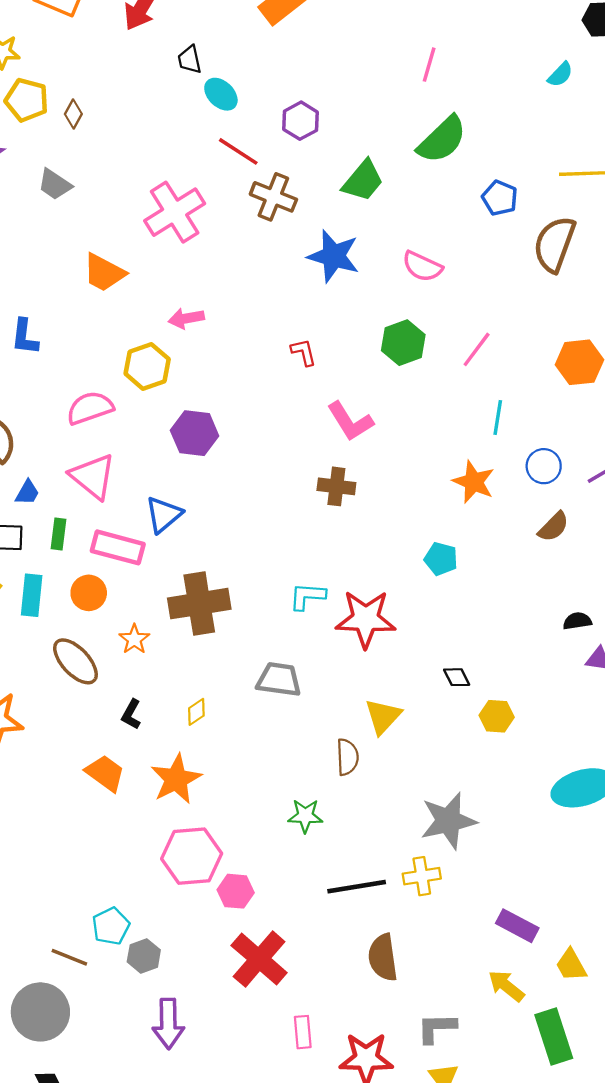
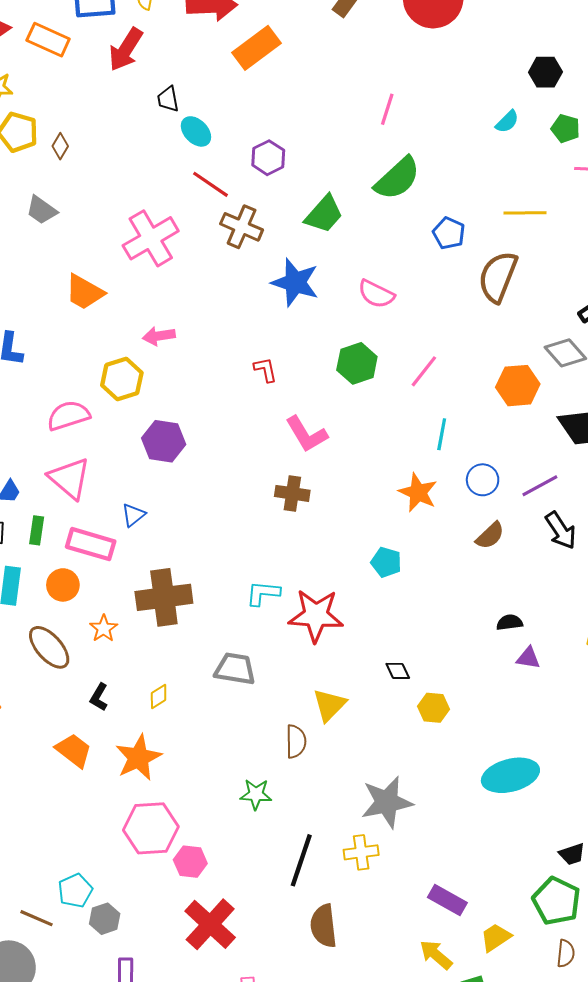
blue triangle: (164, 514) -> (133, 515), size x0.7
black line: (357, 887) -> (301, 860), turned -64
yellow trapezoid: (571, 965) -> (496, 937), turned 84

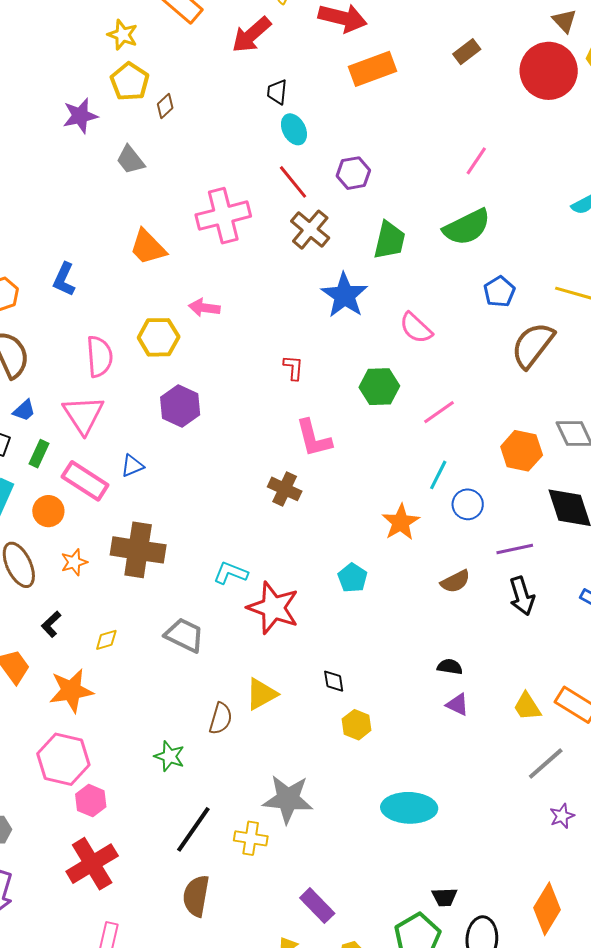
green trapezoid: (324, 214) -> (389, 240), turned -45
pink semicircle: (68, 416) -> (99, 357), turned 87
blue circle: (483, 480) -> (468, 504), moved

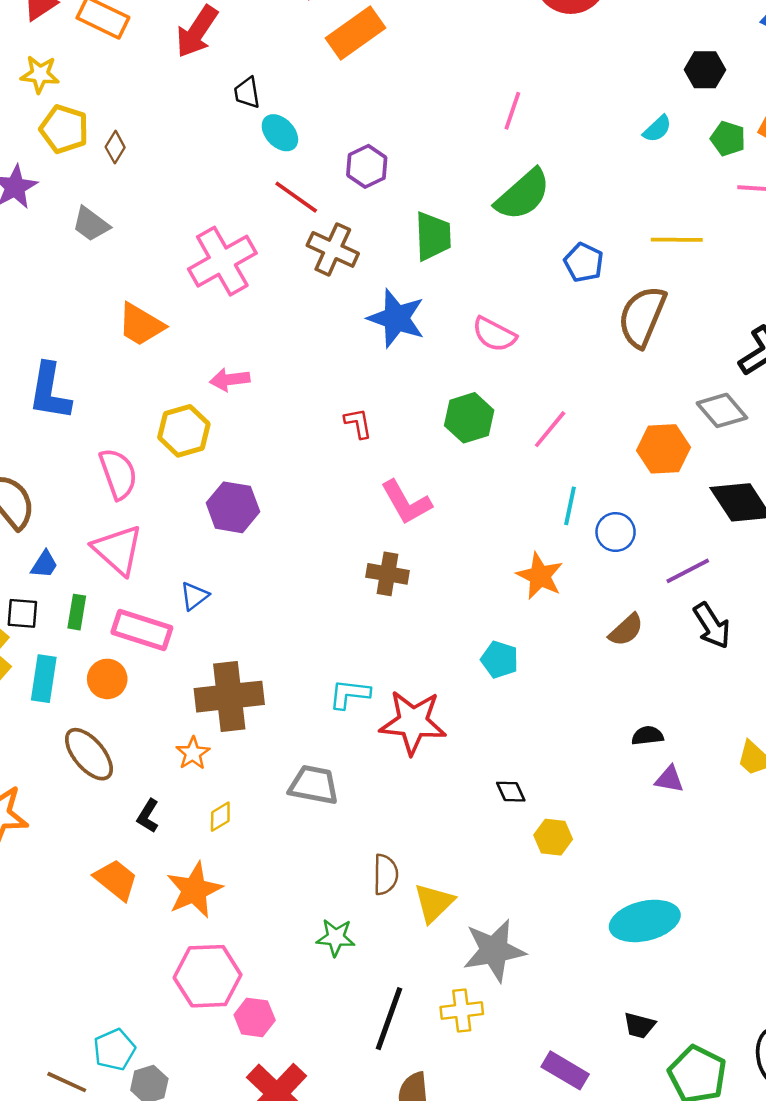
blue L-shape: (64, 279) -> (50, 392), size x1.4
orange star: (74, 562) -> (193, 753), moved
yellow triangle: (261, 694) -> (434, 903), moved
black trapezoid: (444, 897) -> (639, 1025), moved, turned 32

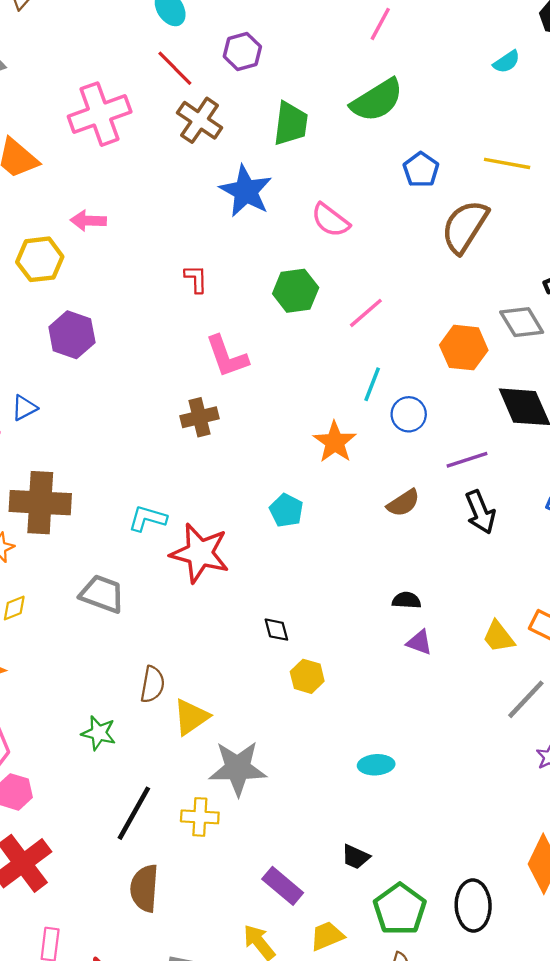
brown cross: (388, 574) -> (199, 417), turned -33
cyan ellipse: (645, 921) -> (376, 765), size x0.6

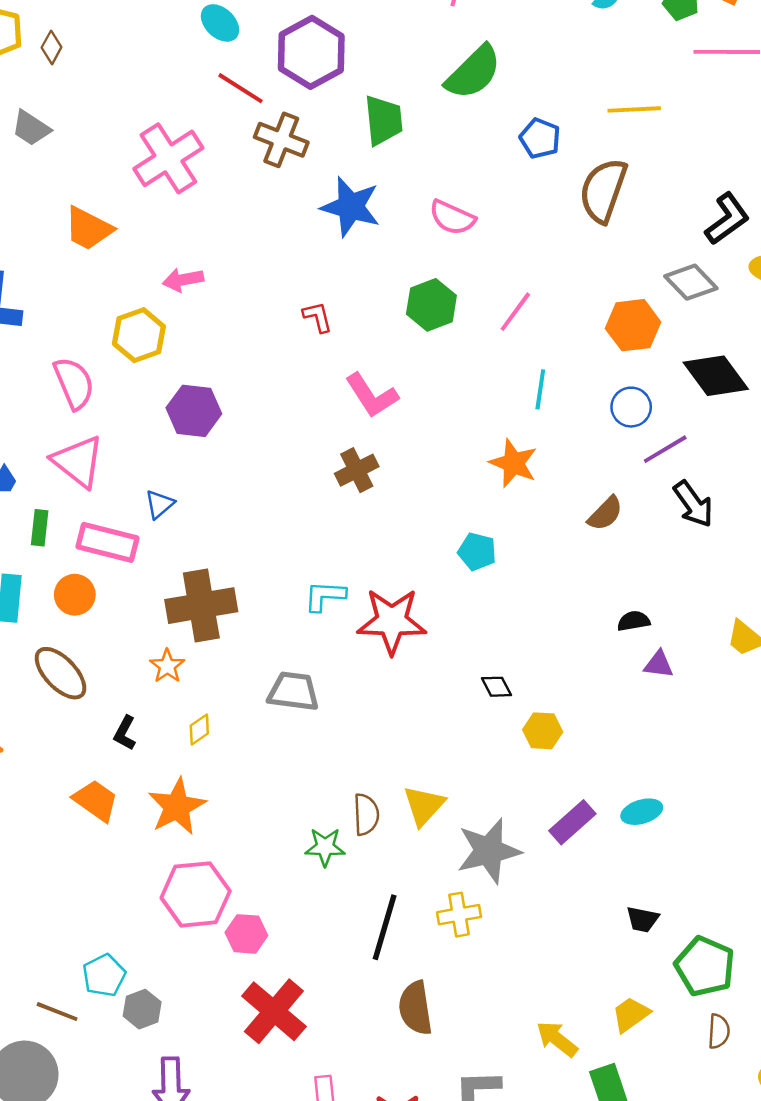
purple hexagon: (242, 51) -> (311, 52), size x1.6
blue circle: (409, 414) -> (631, 407), moved
brown semicircle: (152, 684) -> (366, 814), moved
purple rectangle: (283, 886) -> (572, 822), moved, turned -69

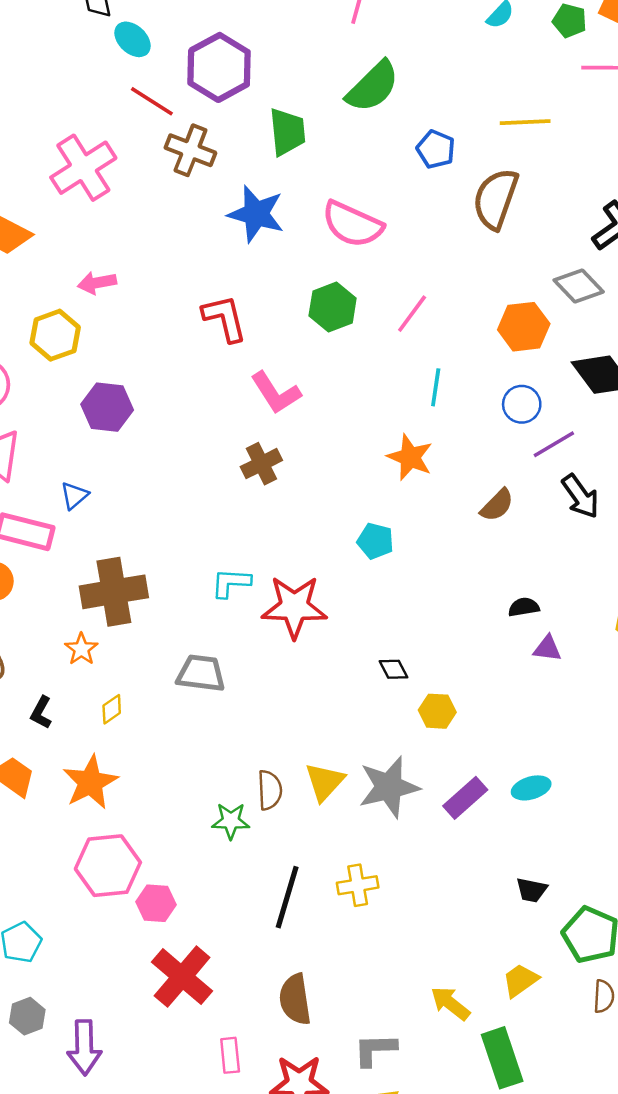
pink semicircle: (452, 217) -> (352, 224), size x1.4
red L-shape: (318, 317) -> (225, 318), size x1.6
gray star: (489, 851) -> (389, 787), moved
brown semicircle: (415, 1008) -> (295, 999), moved
gray hexagon: (142, 1009) -> (27, 1016), moved

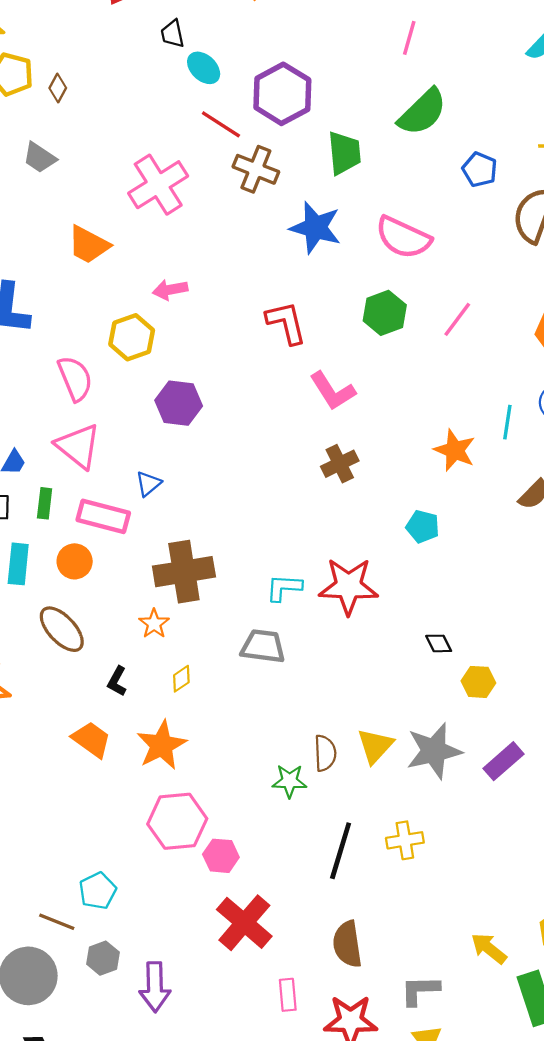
cyan line: (436, 387) -> (507, 422), moved
brown cross: (261, 464) -> (340, 464), moved
cyan L-shape: (231, 583) -> (284, 588), moved

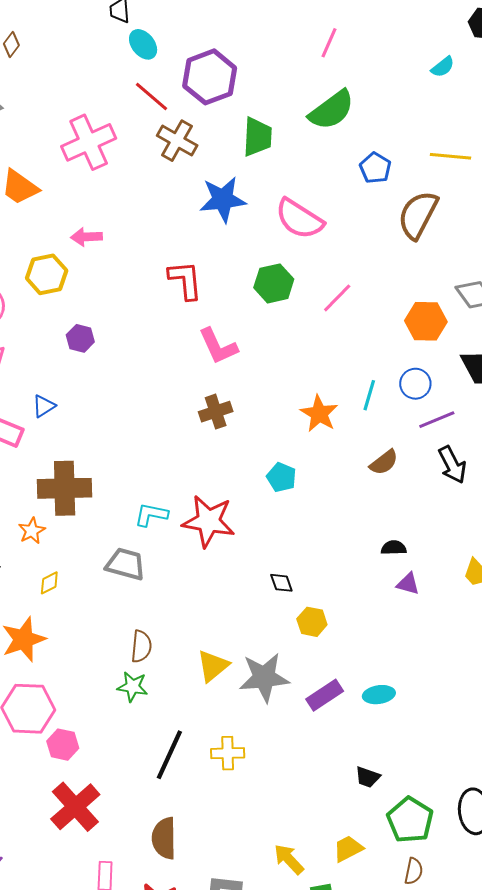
blue star: (315, 228) -> (223, 199), turned -30
purple hexagon: (179, 403) -> (80, 338), size x0.7
brown semicircle: (325, 753) -> (141, 646), moved

